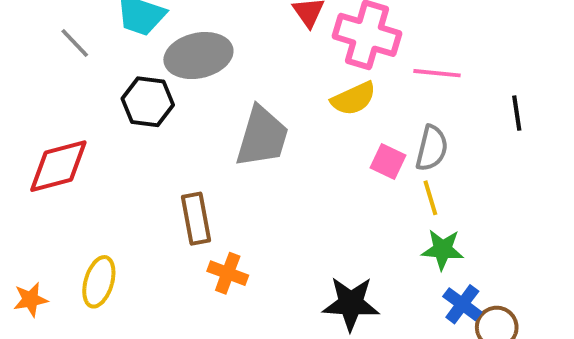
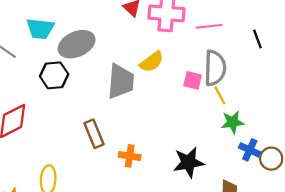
yellow semicircle: (353, 99) -> (152, 62), moved
gray semicircle: (432, 148) -> (215, 68), size x1.4
orange cross: (228, 273) -> (130, 156), moved

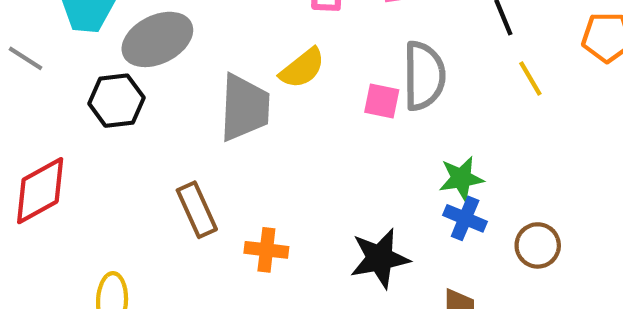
yellow line: (220, 95) -> (530, 78), moved
blue cross: (250, 150) -> (465, 218), moved

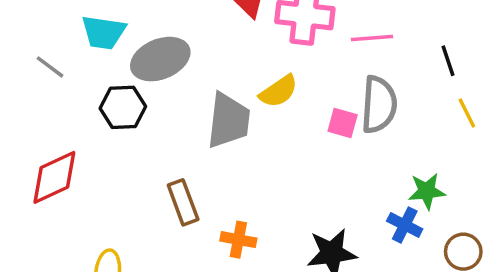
green star: (461, 178) -> (427, 191), moved

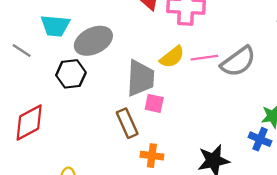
pink line: (372, 38) -> (204, 58), moved
gray semicircle: (379, 105) -> (238, 62), turned 54
pink square: (343, 123) -> (154, 103), moved
brown rectangle: (183, 202) -> (127, 123), moved

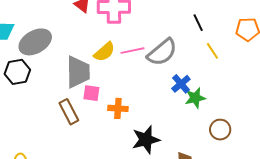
blue cross: (260, 139) -> (181, 84), moved, turned 30
orange cross: (152, 156) -> (118, 108), moved

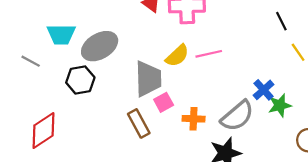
gray semicircle: (162, 52) -> (237, 116), moved
pink square: (91, 93) -> (164, 102), turned -36

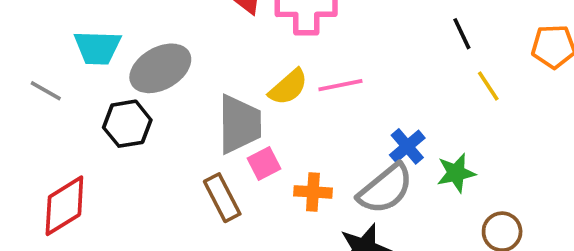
blue cross: (264, 90) -> (407, 146), moved

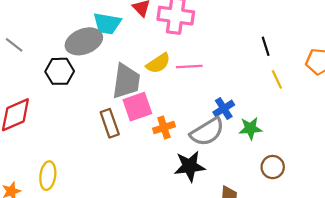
cyan trapezoid: (97, 48) -> (107, 24), moved
pink square: (264, 164) -> (137, 107), size x1.5
orange cross: (313, 192) -> (164, 128), turned -30

